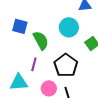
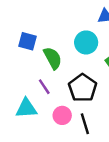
purple line: (34, 64) -> (44, 87), turned -48

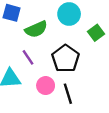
green semicircle: (53, 58) -> (36, 29), turned 95

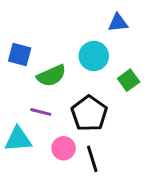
purple line: (28, 57) -> (41, 112), turned -42

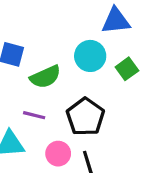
blue triangle: (118, 23) -> (116, 21), size x1.4
green square: (129, 80) -> (127, 69), moved

